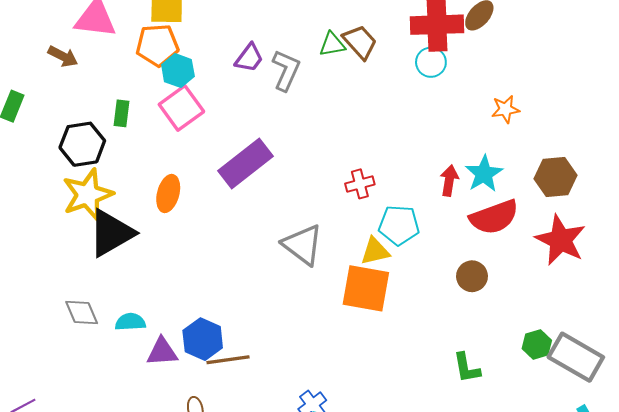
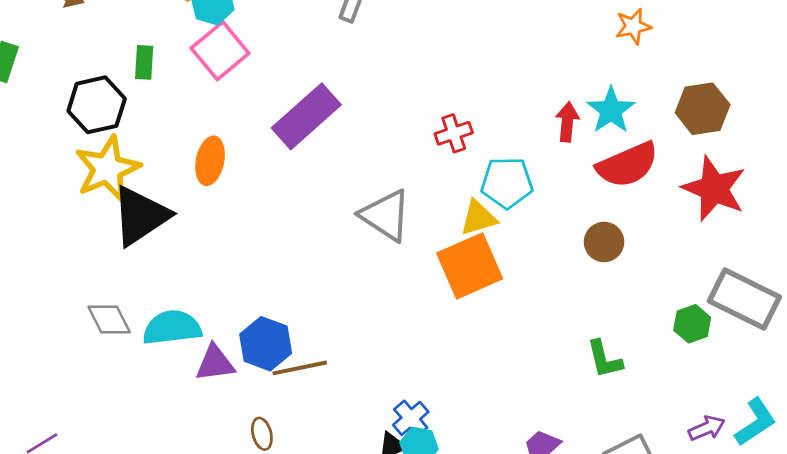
orange square: (366, 288) -> (470, 266), turned -30
cyan semicircle: (130, 322) -> (172, 328), size x1.5
gray rectangle: (576, 357) -> (744, 299), moved

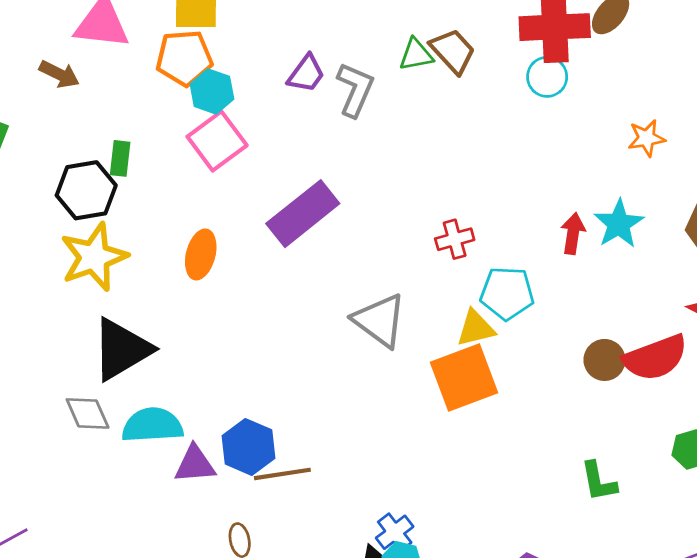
green rectangle: (144, 62) -> (120, 158), moved
red semicircle: (627, 165) -> (655, 358), moved
black triangle: (140, 216) -> (122, 349), moved

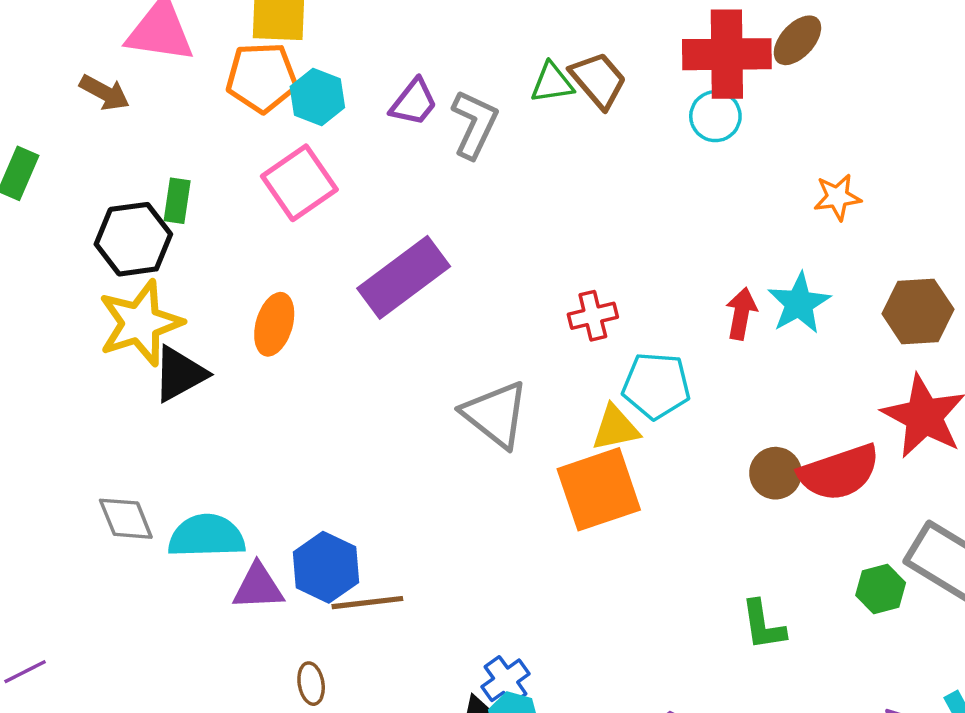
cyan hexagon: (212, 91) -> (317, 97), moved
black triangle: (122, 349) -> (180, 374), moved, size x0.7

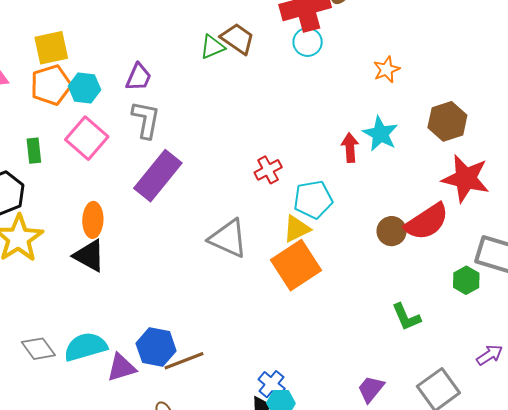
gray L-shape: (474, 124) -> (146, 120), moved
green rectangle: (177, 201) -> (34, 151), moved
black triangle: (180, 374) -> (89, 256), moved, turned -48

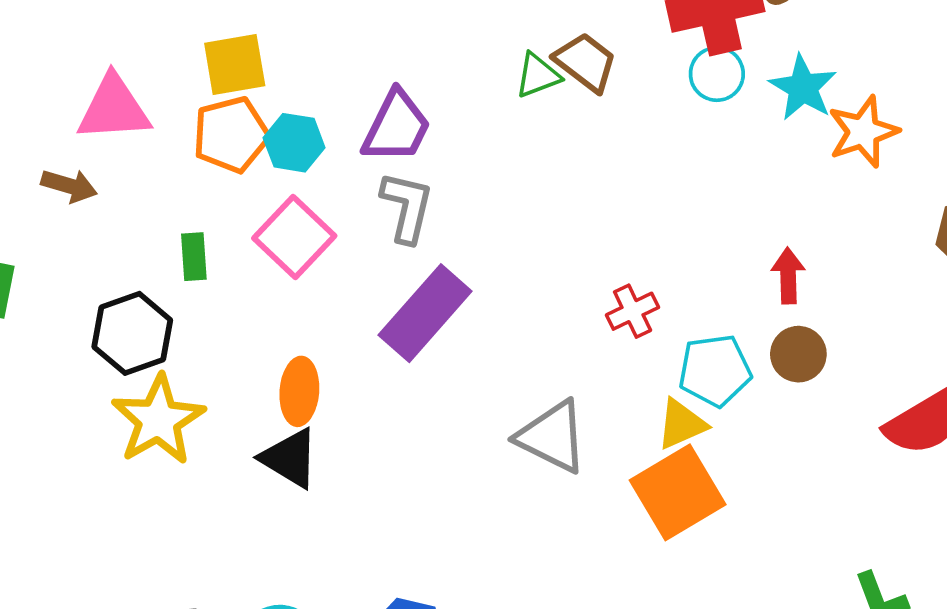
orange star: (387, 69) -> (863, 132), size x1.4
purple trapezoid: (139, 77) -> (397, 127), size x1.4
cyan star: (380, 134) -> (803, 88), moved
brown circle: (392, 231) -> (798, 354), moved

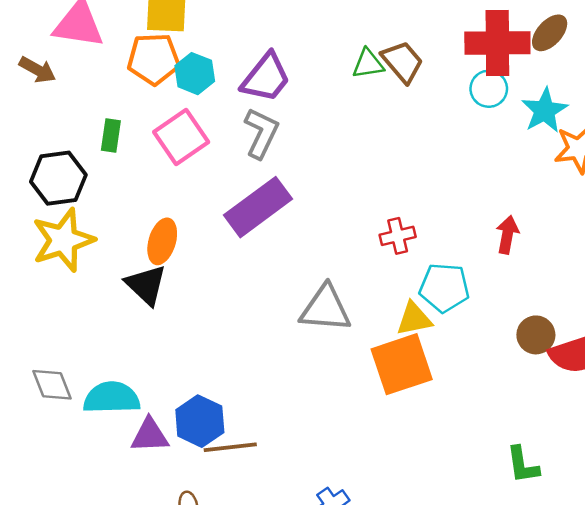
brown circle: (798, 354) -> (536, 335), moved
gray triangle: (552, 437) -> (325, 309), turned -34

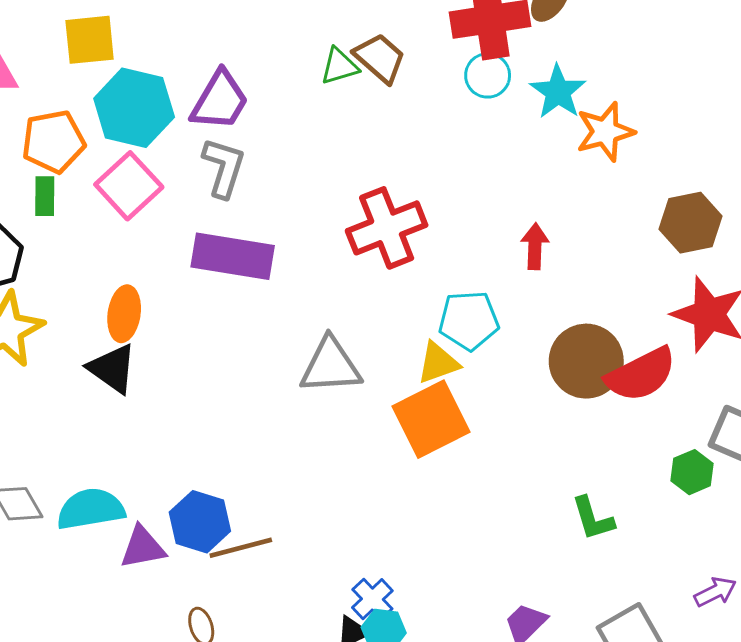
orange pentagon: (154, 59) -> (53, 142), moved
cyan hexagon: (195, 74) -> (134, 108), size x1.6
purple rectangle: (258, 207) -> (233, 256), turned 54
red cross: (398, 236) -> (387, 228), moved, size x1.8
brown circle: (536, 335) -> (586, 361), size x1.6

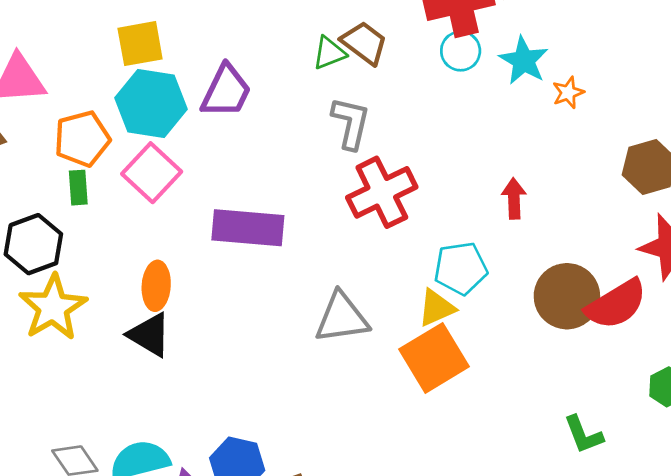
yellow square: (90, 40) -> (140, 44), moved
orange star: (605, 132) -> (568, 93), size x0.6
gray L-shape: (224, 168) -> (351, 123), moved

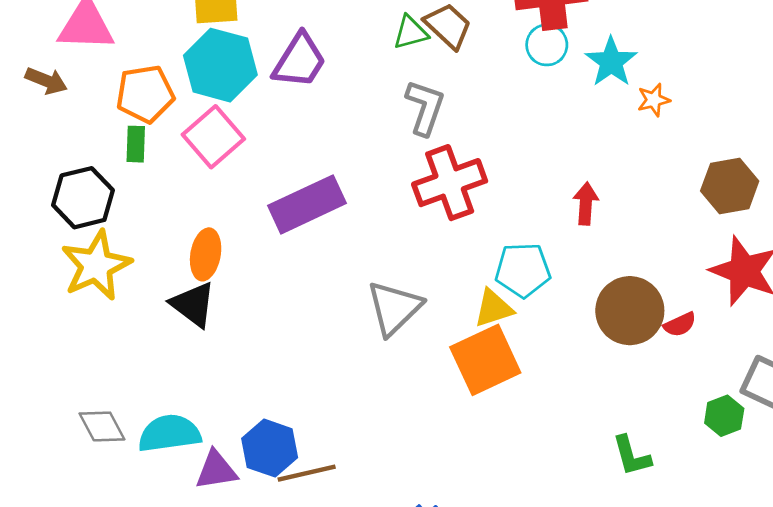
purple rectangle: (248, 228) -> (307, 204), turned -36
red semicircle: (616, 304) -> (680, 324), size x0.5
gray triangle: (342, 318) -> (394, 308), turned -42

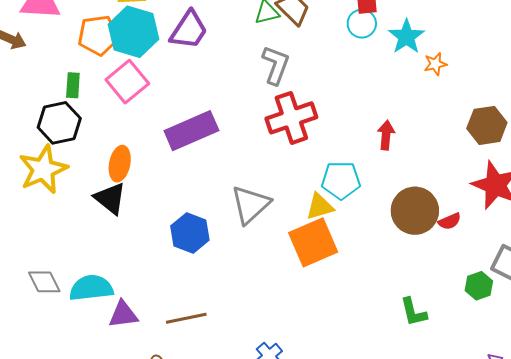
orange pentagon: (145, 94) -> (98, 35), moved
black hexagon: (83, 198) -> (59, 123), moved
blue hexagon: (270, 448) -> (190, 233), moved

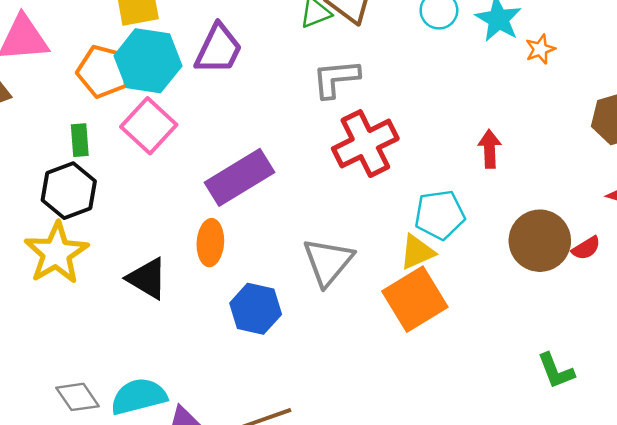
orange pentagon: (98, 35) -> (103, 71), turned 30
gray L-shape: (276, 65) -> (336, 79), turned -108
orange ellipse: (120, 164) -> (210, 243), moved

